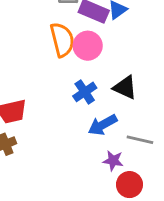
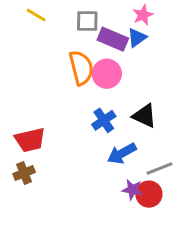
gray line: (140, 140) -> (159, 168), turned -35
red circle: (129, 185) -> (149, 194), moved

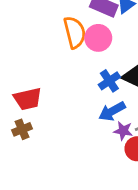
blue cross: (104, 120) -> (109, 81), moved
purple star: (132, 190) -> (123, 131), moved

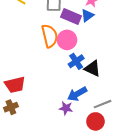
blue cross: (109, 81) -> (76, 61), moved
purple star: (123, 131) -> (66, 108), moved

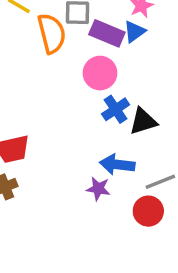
orange semicircle: (50, 36) -> (52, 33), moved
black triangle: (92, 68) -> (143, 121), turned -42
blue arrow: (77, 94) -> (117, 164), turned 36

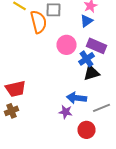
purple rectangle: (107, 33) -> (96, 46), moved
blue cross: (116, 109) -> (86, 59), moved
red circle: (148, 211) -> (86, 130), moved

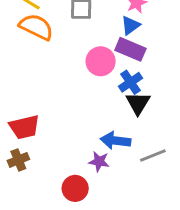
orange semicircle: (38, 22) -> (36, 27), moved, turned -50
purple rectangle: (96, 46) -> (130, 49), moved
black triangle: (92, 73) -> (138, 103), turned -42
red circle: (86, 130) -> (75, 188), moved

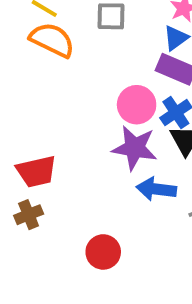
pink circle: (101, 61) -> (137, 105), moved
purple star: (99, 161) -> (135, 148), moved, size x1.6

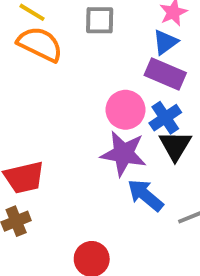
blue arrow: (156, 189) -> (145, 195), turned 33

